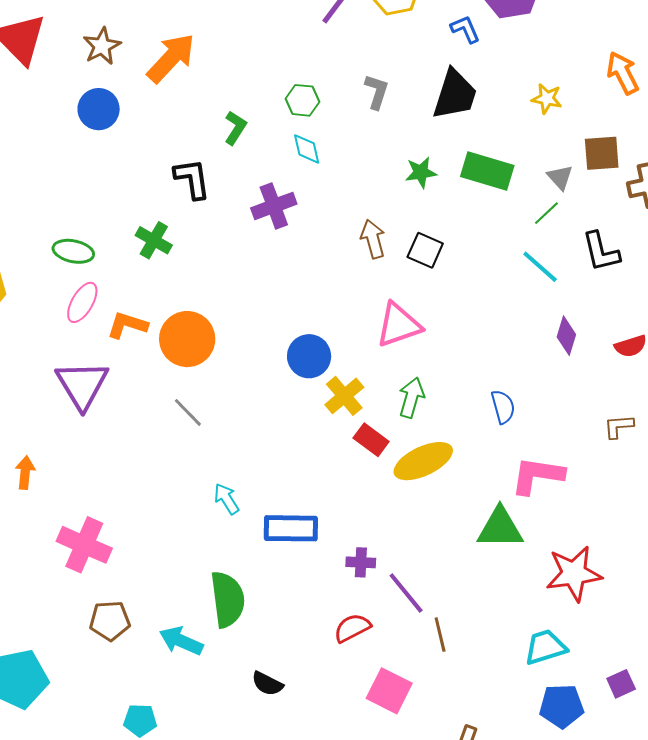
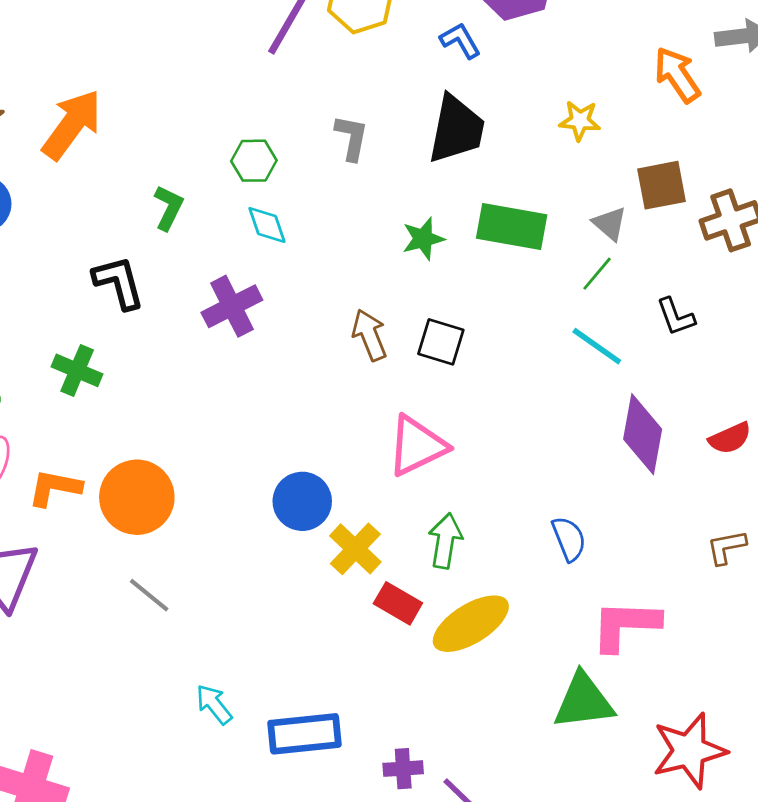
black L-shape: (601, 252) -> (676, 317), size x0.7
purple diamond: (566, 336) -> (643, 434), size x1.5

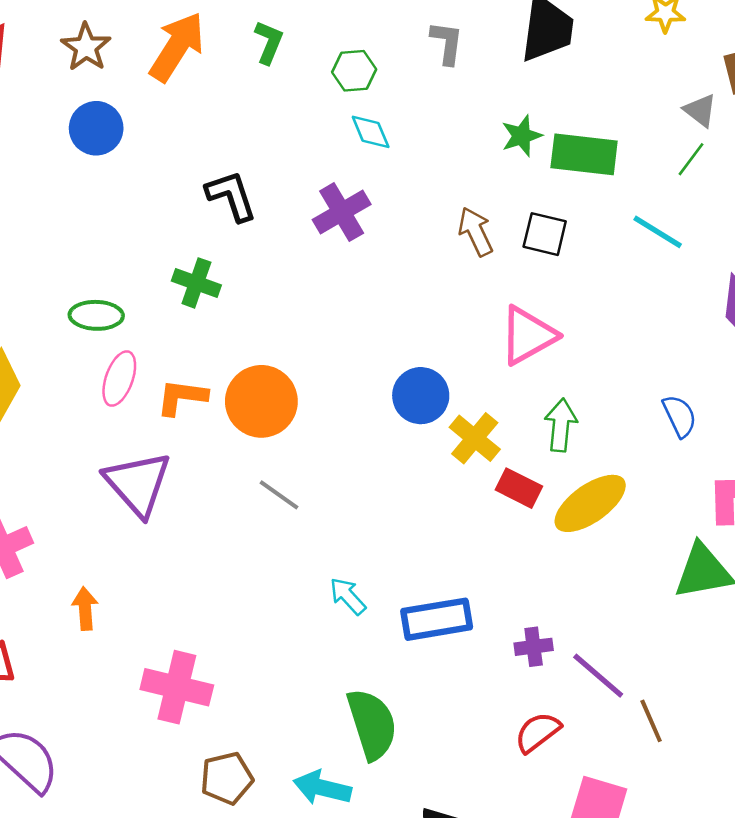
green L-shape: (169, 208) -> (269, 42), moved
green rectangle: (512, 227) -> (584, 154), moved
cyan line: (597, 346) -> (658, 232), moved

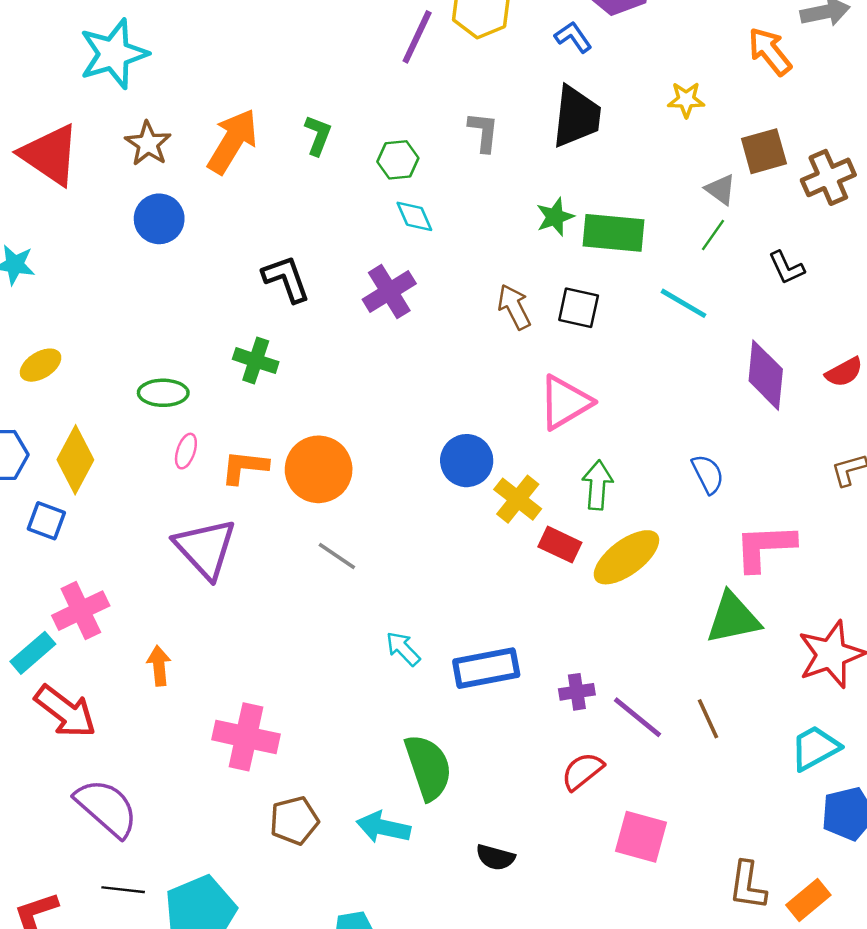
pink ellipse: (119, 379) -> (186, 451), size x0.7
brown line: (651, 721) -> (708, 719), moved

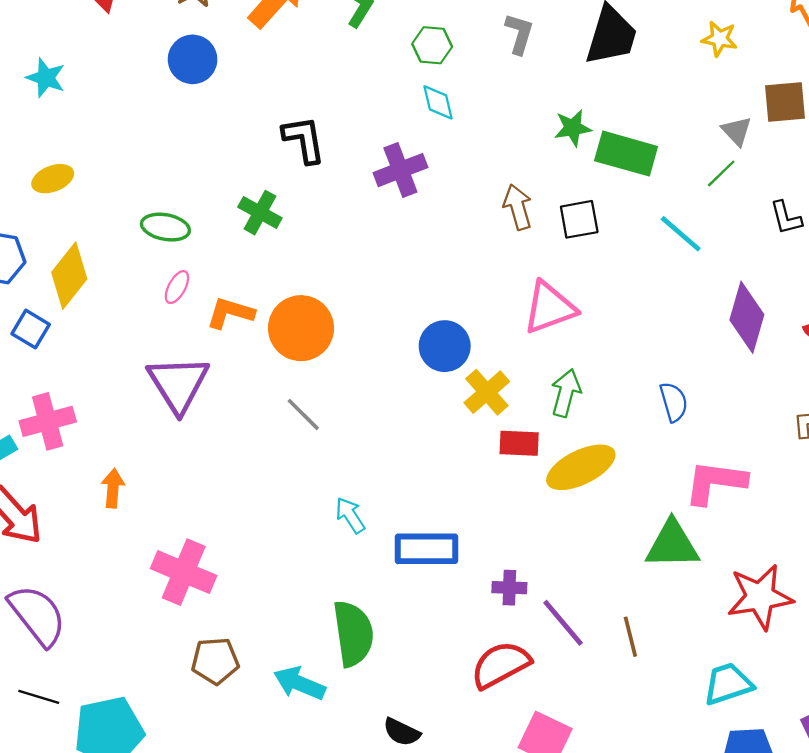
black square: (579, 308) -> (579, 219), turned -33
red rectangle: (560, 545) -> (519, 443), turned -33
red semicircle: (582, 771) -> (501, 665), size x1.4

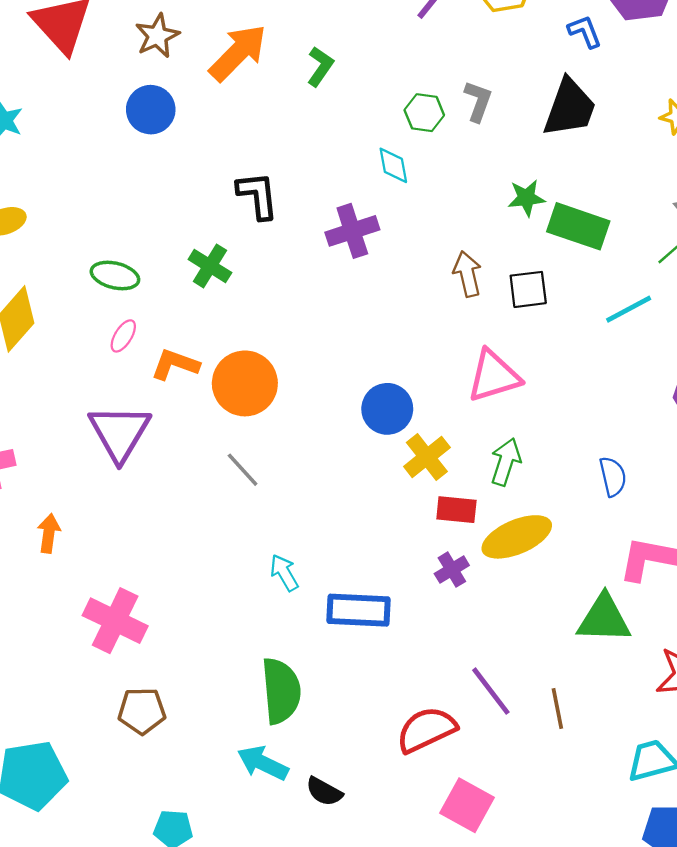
green hexagon: (432, 45) -> (424, 113), moved
cyan line: (681, 234) -> (629, 309), turned -72
purple cross: (509, 588) -> (452, 570), moved, turned -36
cyan arrow: (299, 683) -> (263, 763), moved

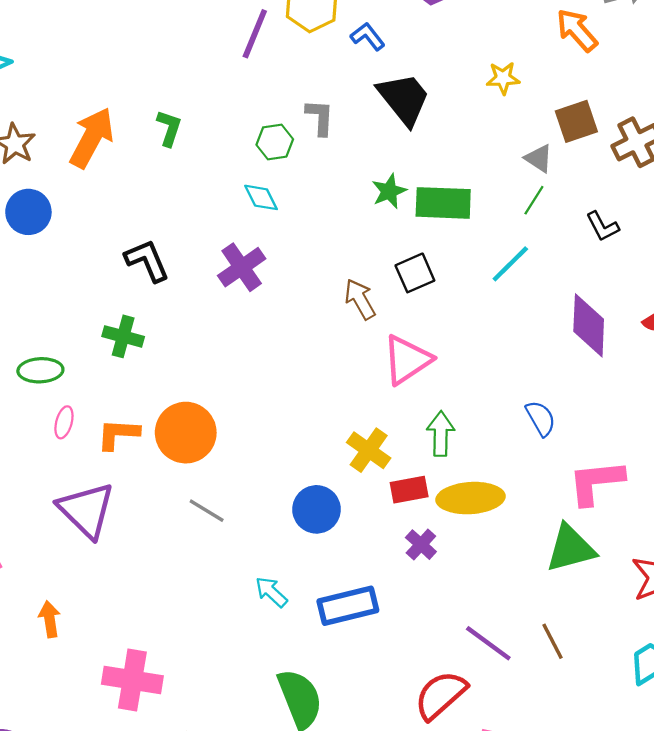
blue L-shape: (585, 32) -> (368, 37), moved
black trapezoid: (570, 108) -> (404, 99), turned -42
brown arrow: (467, 274) -> (360, 299), moved
blue circle: (387, 409) -> (316, 509), moved
yellow ellipse: (517, 537) -> (471, 498), turned 36

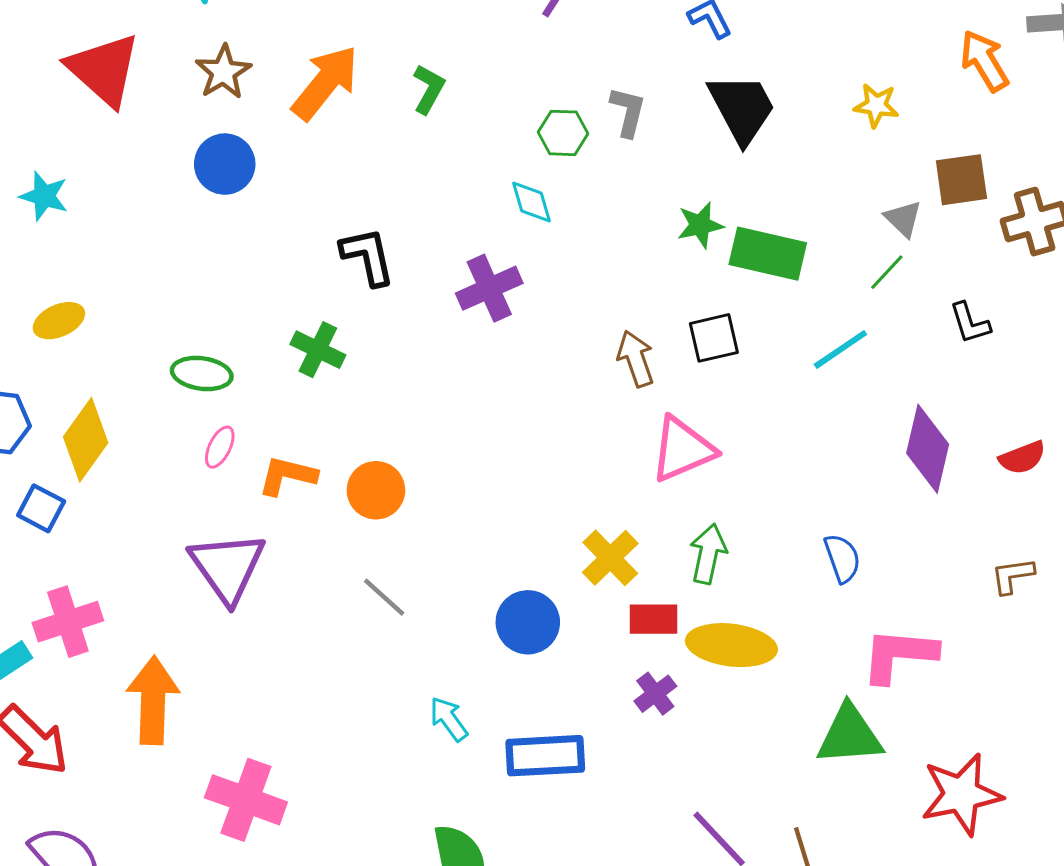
orange circle: (186, 433) -> (376, 490), size x0.7
orange arrow: (50, 619) -> (153, 700), size x1.8

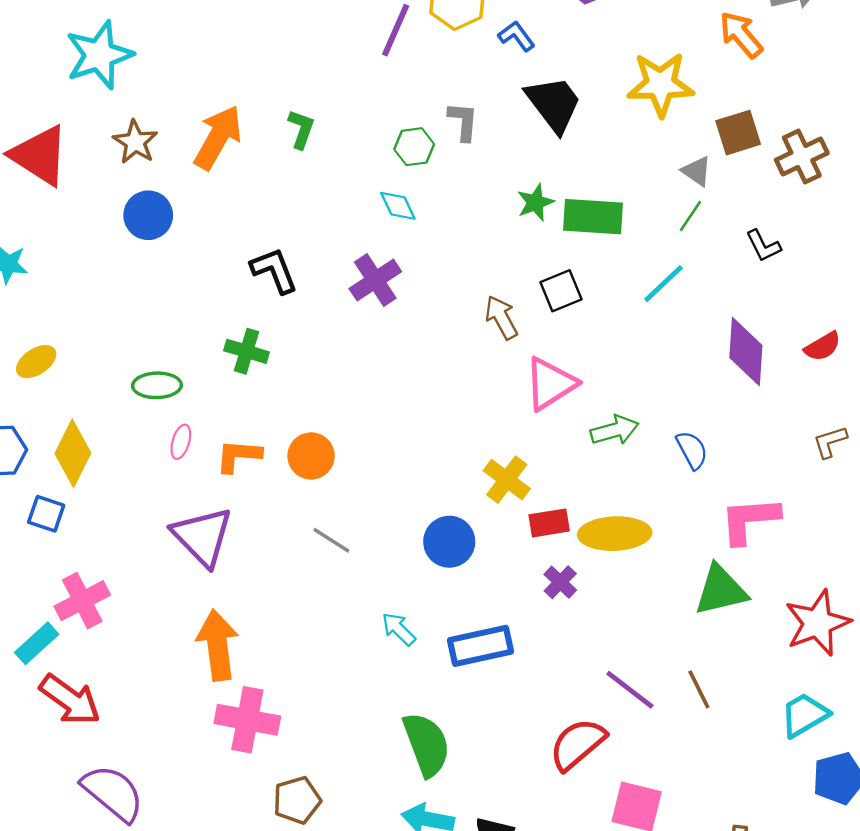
yellow star: (876, 105) -> (661, 84), size x1.8
green arrow: (708, 554) -> (615, 430), moved, turned 72
orange arrow: (153, 700) -> (218, 645), moved

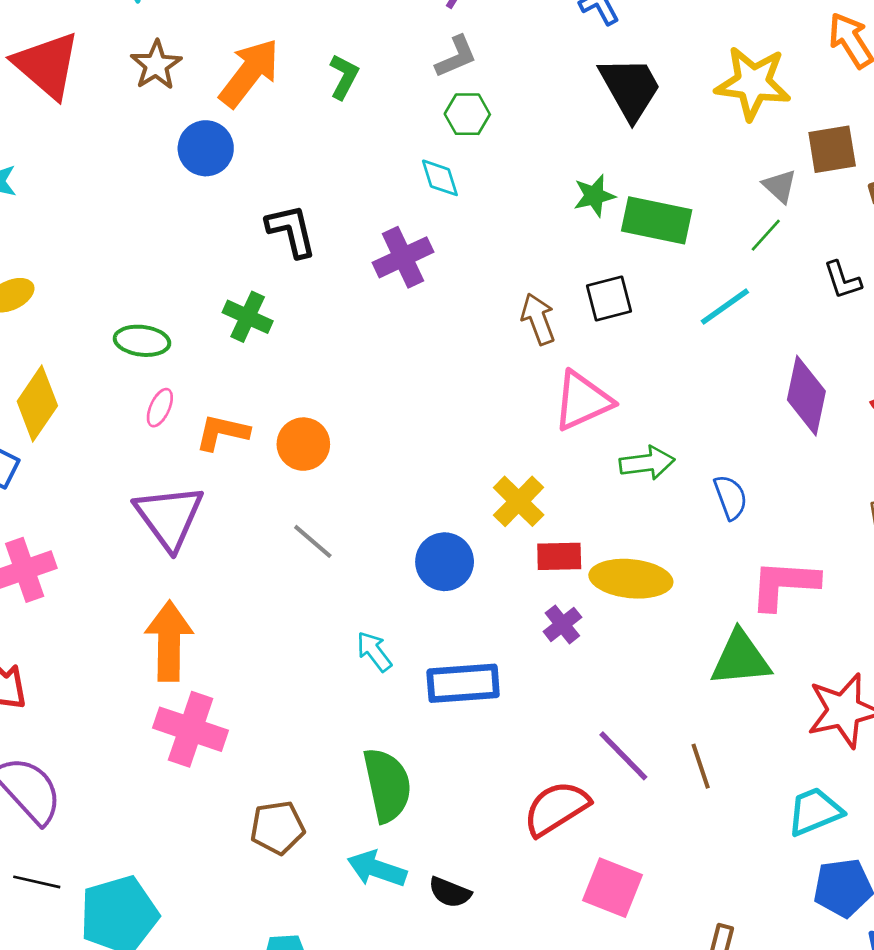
gray L-shape: (463, 121) -> (456, 57), moved, turned 54
blue circle: (148, 215) -> (206, 148), moved
brown pentagon: (297, 800) -> (277, 828), moved

